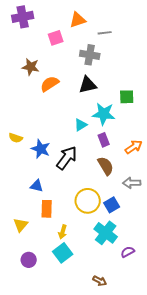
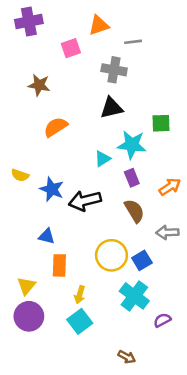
orange semicircle: (50, 84) -> (56, 127), moved
black arrow: (67, 158) -> (85, 201), turned -140
purple circle: (29, 260) -> (29, 316), moved, size x1.5

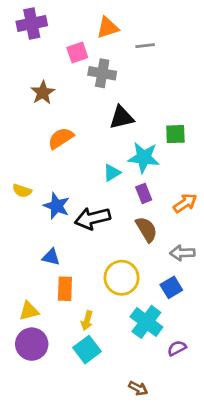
gray cross: (114, 70) -> (102, 73), moved
brown star: (39, 85) -> (43, 93), turned 30
blue square: (142, 260) -> (171, 287), moved
yellow triangle: (26, 286) -> (29, 311), turned 36

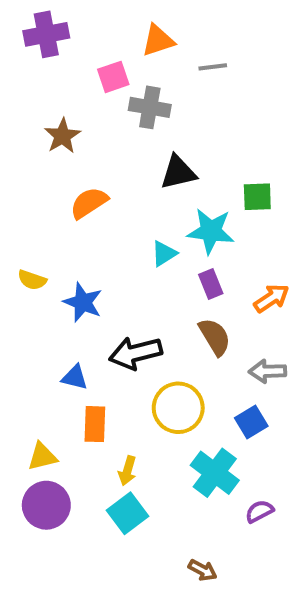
black arrow: (93, 218) -> (136, 353), moved

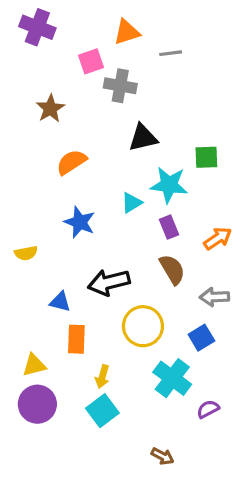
purple cross: (46, 34) -> (37, 27), turned 32
yellow semicircle: (32, 280) -> (26, 253), moved, turned -30
blue star: (83, 302) -> (80, 222), moved

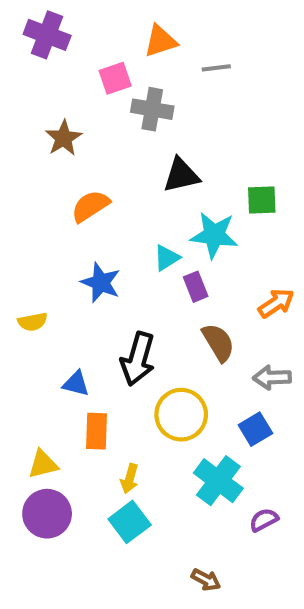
purple rectangle: (169, 227) -> (196, 287), moved
black arrow: (109, 282) -> (138, 359), turned -60

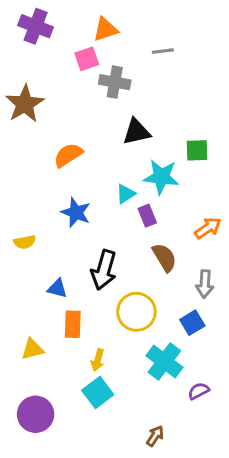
orange triangle: (161, 41) -> (105, 29), moved
brown star: (64, 138) -> (25, 104), moved, size x1.4
gray arrow: (272, 377) -> (205, 284), turned -84
purple circle: (47, 514) -> (36, 414), moved
brown arrow: (206, 580) -> (155, 436), turned -85

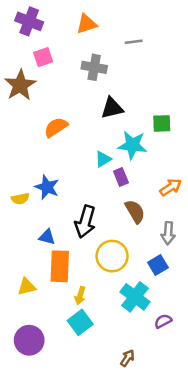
pink square: (87, 59) -> (43, 57), moved
blue star: (76, 212) -> (47, 187), moved
orange rectangle: (73, 324) -> (60, 266), size x1.4

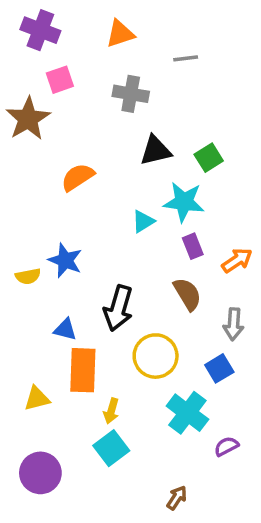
green square: (162, 123) -> (209, 158), moved, turned -30
purple rectangle: (121, 177) -> (193, 246), moved

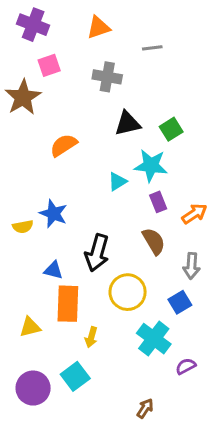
cyan square: (111, 448) -> (75, 376), moved

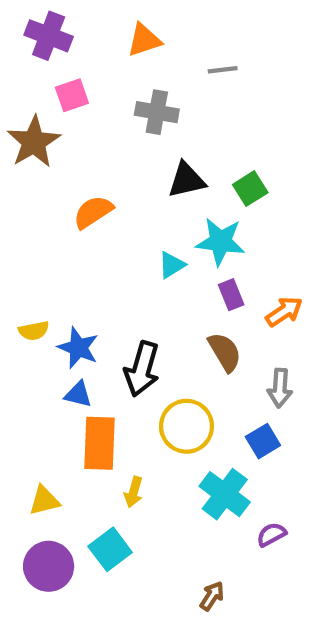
blue star: (53, 214) -> (78, 348), moved
yellow triangle: (30, 327) -> (44, 501), moved

